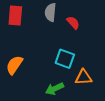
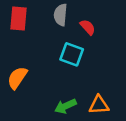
cyan square: (65, 59) -> (72, 54), moved
orange triangle: (83, 77) -> (99, 105), moved

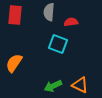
red semicircle: (88, 27) -> (71, 22), turned -56
orange triangle: (99, 105) -> (80, 85), turned 30

